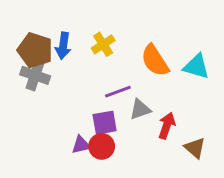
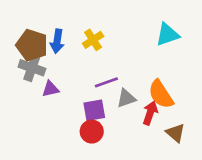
orange semicircle: (155, 61) -> (161, 94), moved
cyan triangle: (196, 66) -> (167, 35), moved, turned -35
purple triangle: (81, 145) -> (51, 89), moved

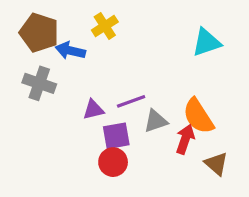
yellow cross: (93, 40) -> (105, 26), moved
blue arrow: (57, 41) -> (70, 51), turned 95
brown pentagon: (32, 45) -> (39, 33), moved
purple triangle: (51, 89) -> (93, 110), moved

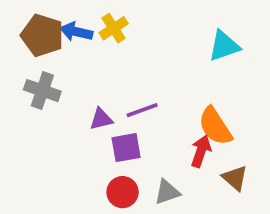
blue arrow: (70, 51) -> (76, 32), moved
gray triangle: (156, 121) -> (167, 192), moved
red circle: (113, 162) -> (123, 192), moved

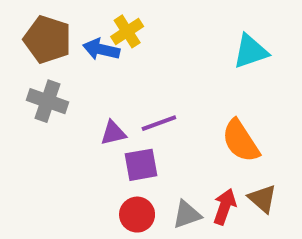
blue arrow: (76, 32) -> (101, 49), moved
red arrow: (201, 151) -> (225, 207), moved

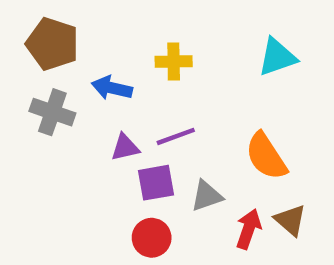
yellow cross: (127, 31) -> (174, 61), moved, turned 32
blue arrow: (101, 49) -> (112, 88), moved
gray triangle: (187, 215) -> (207, 196), moved

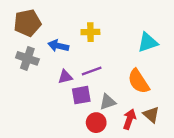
brown pentagon: (52, 44) -> (27, 23), turned -30
cyan triangle: (277, 57) -> (148, 42), moved
red circle: (152, 238) -> (96, 123), moved

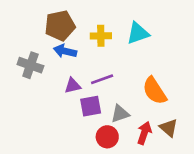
brown pentagon: (27, 23) -> (60, 26), moved
cyan triangle: (148, 42) -> (138, 33), moved

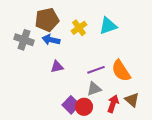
yellow cross: (101, 36) -> (79, 28), turned -35
gray cross: (30, 65) -> (24, 40), moved
purple line: (102, 79) -> (96, 70), moved
purple square: (91, 106) -> (71, 105), moved, turned -36

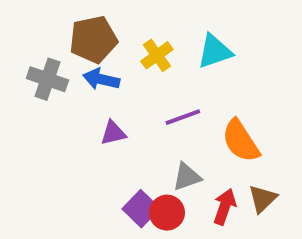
purple line: (96, 70) -> (183, 117), moved
brown triangle: (132, 100) -> (262, 199), turned 35

